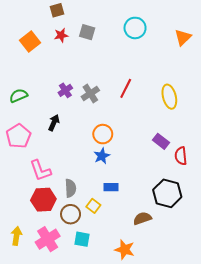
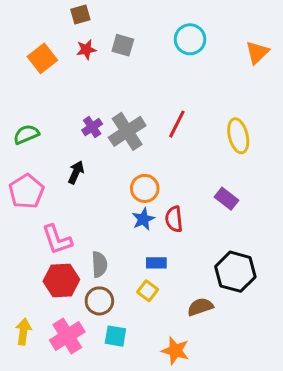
gray cross: (90, 93) -> (127, 131), size x1.4
red semicircle: (181, 156) -> (174, 219), moved
yellow square: (93, 206) -> (148, 291), moved

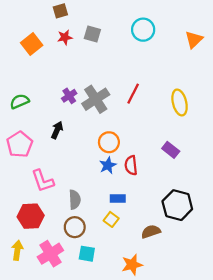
red hexagon: (61, 280) -> (31, 216), moved
orange star: (175, 351) -> (132, 265), turned -30

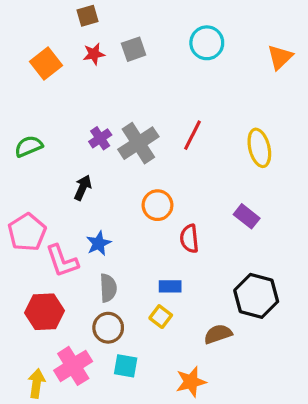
gray square: (92, 34) -> (134, 49), turned -35
pink pentagon: (20, 144) -> (27, 232), moved
blue star: (108, 165) -> (99, 243), moved
yellow arrow: (17, 250) -> (37, 383), moved

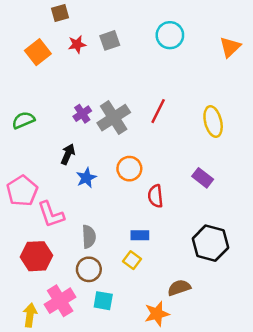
brown square: (87, 16) -> (60, 13), moved
blue star: (99, 243) -> (86, 178), moved
brown semicircle: (218, 334) -> (179, 288), moved

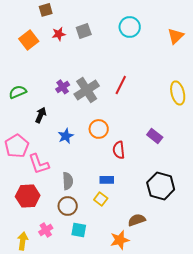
yellow ellipse: (213, 122) -> (178, 93), moved
black arrow: (68, 154) -> (41, 115), moved
pink cross: (60, 301) -> (46, 230), size x0.6

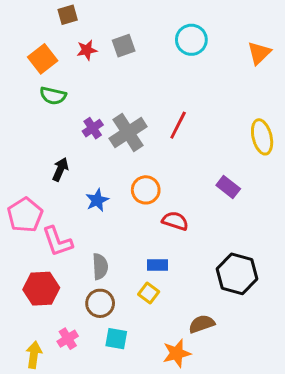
green semicircle: (18, 92) -> (53, 96), moved, turned -144
purple rectangle: (155, 136) -> (228, 187), moved
red semicircle: (119, 150) -> (175, 221), turned 114

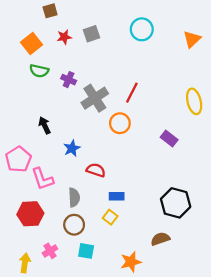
purple cross: (93, 128) -> (69, 80), moved, turned -32
black arrow: (60, 169) -> (45, 125), turned -49
orange circle: (146, 190) -> (120, 123), moved
red semicircle: (175, 221) -> (96, 170), moved
brown semicircle: (202, 324) -> (160, 239), moved

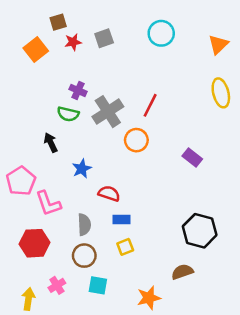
brown square: (50, 11) -> (58, 22), moved
green semicircle: (39, 71) -> (68, 114), moved
yellow ellipse: (194, 101) -> (221, 93), moved
blue rectangle: (117, 196) -> (121, 220), moved
yellow square: (110, 217) -> (125, 247), turned 32

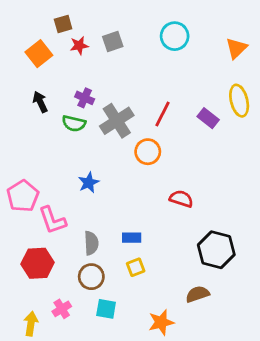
black arrow: (51, 143) -> (40, 102), moved
purple rectangle: (192, 157) -> (208, 118), moved
red semicircle: (109, 193) -> (181, 199), moved

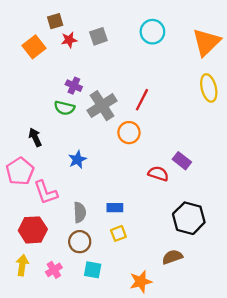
orange triangle: (236, 48) -> (206, 42), size x1.5
black arrow: (40, 102) -> (35, 137), moved
purple rectangle: (208, 118) -> (182, 161), moved
yellow arrow: (31, 324) -> (22, 265), moved

